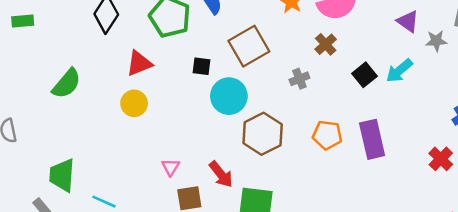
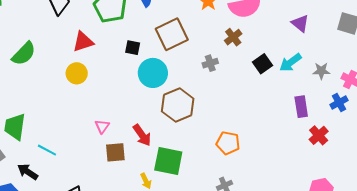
gray star: (436, 41) -> (321, 71), moved
orange pentagon: (327, 135) -> (228, 143), moved
purple rectangle: (372, 139) -> (301, 107), moved, size x0.7

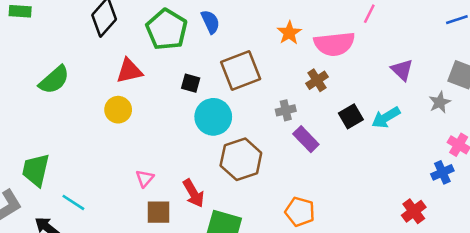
gray star: (321, 71) -> (440, 102), moved, turned -30
purple rectangle: (301, 107) -> (306, 139), moved, turned -40

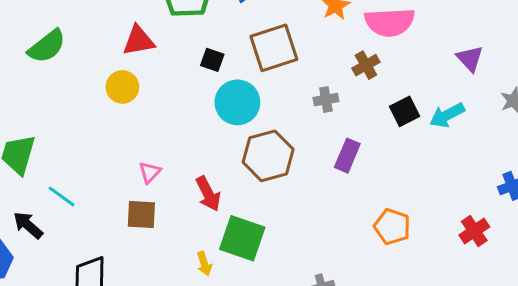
purple rectangle: (306, 139) -> (347, 156), moved, turned 64
brown square: (159, 212) -> (141, 215), moved
orange pentagon: (300, 212) -> (392, 227), moved

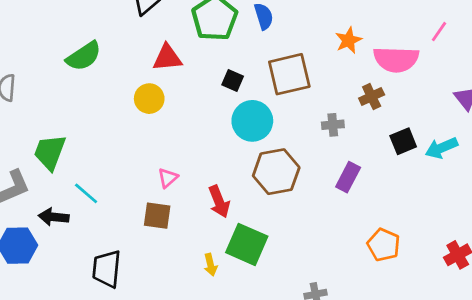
black arrow: (28, 225) -> (54, 217), turned -40

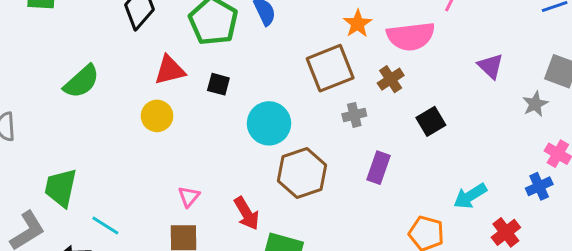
brown square: (289, 74) -> (330, 68), moved
black square: (233, 81) -> (218, 84), moved
cyan arrow: (441, 148) -> (470, 196), moved

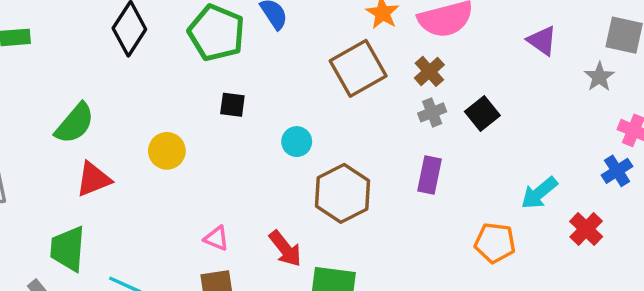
red triangle: (170, 70) -> (93, 179), moved
gray cross: (354, 115) -> (432, 112), moved
cyan circle: (269, 123) -> (297, 142), size x0.6
pink triangle: (189, 196) -> (216, 238), turned -40

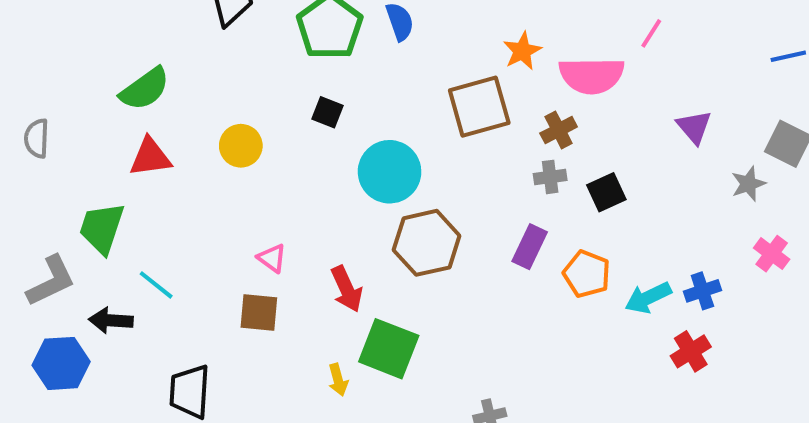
cyan circle: (297, 142) -> (390, 172), size x1.8
blue cross: (617, 171) -> (702, 291), moved
orange pentagon: (495, 243) -> (587, 274), moved

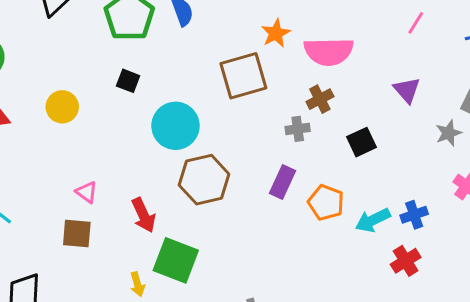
pink line: (651, 33) -> (416, 23), moved
brown cross: (559, 130) -> (320, 99), moved
black square: (606, 192) -> (362, 142), moved

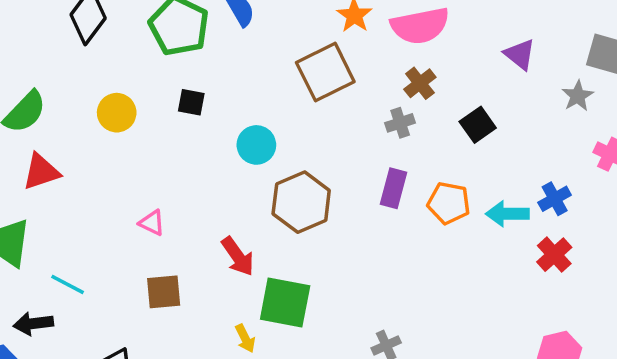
yellow circle: (62, 107) -> (117, 113), moved
cyan circle: (175, 126) -> (256, 145), size x0.7
pink triangle: (87, 192) -> (152, 223), moved
cyan arrow: (373, 220) -> (507, 214), turned 36

